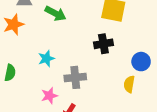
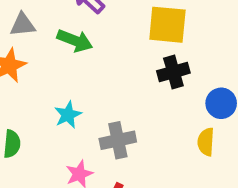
black cross: (103, 44) -> (173, 72), moved

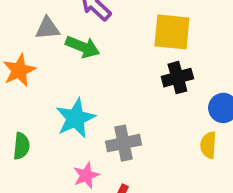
gray triangle: (23, 25) -> (48, 28), moved
cyan star: (68, 115) -> (76, 118), size x1.5

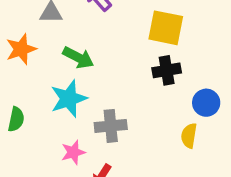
green arrow: (83, 47) -> (78, 57), moved

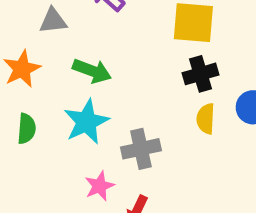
green semicircle: (16, 119) -> (27, 129), moved
yellow semicircle: (189, 136) -> (206, 119), moved

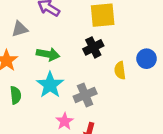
black cross: (201, 74) -> (93, 47), moved

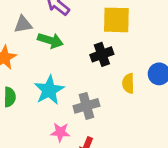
green arrow: (48, 54) -> (50, 40), moved
pink star: (65, 121) -> (60, 132), turned 30

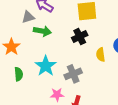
gray triangle: (23, 24) -> (28, 17), moved

